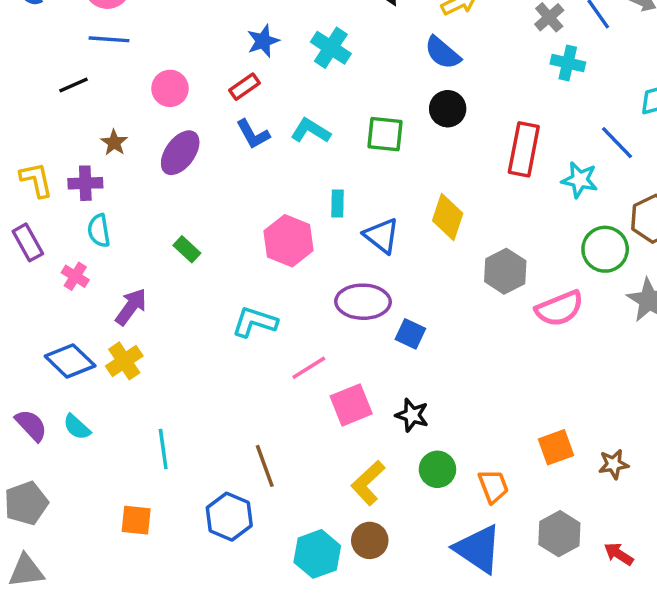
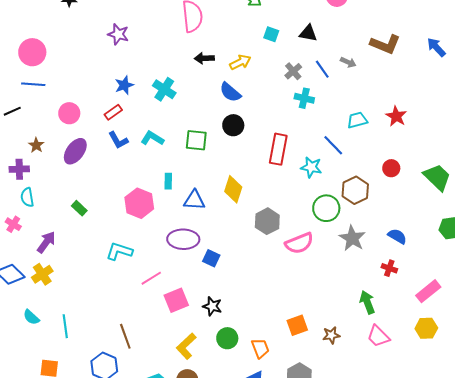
blue triangle: (382, 236) -> (194, 200), turned -35
cyan semicircle: (77, 427) -> (31, 317), moved

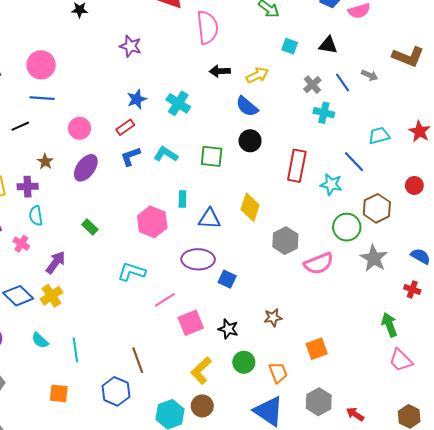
blue L-shape: (118, 140) -> (130, 156), turned 100
brown star: (331, 335) -> (273, 318), moved

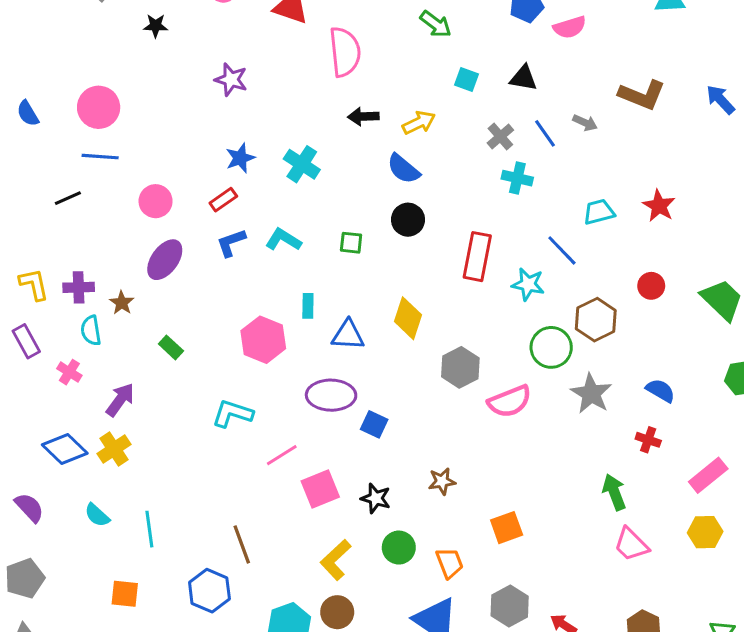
green square: (212, 156) -> (351, 243), size x0.7
brown star: (45, 162) -> (122, 303), moved

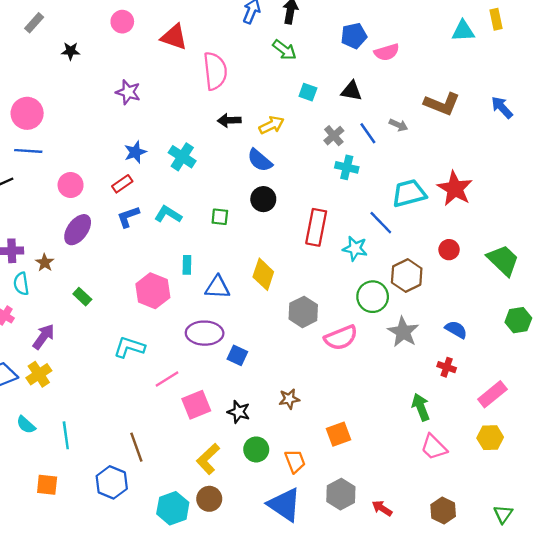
red star: (659, 206) -> (455, 189), size x1.4
cyan trapezoid: (599, 212) -> (409, 193), size x1.4

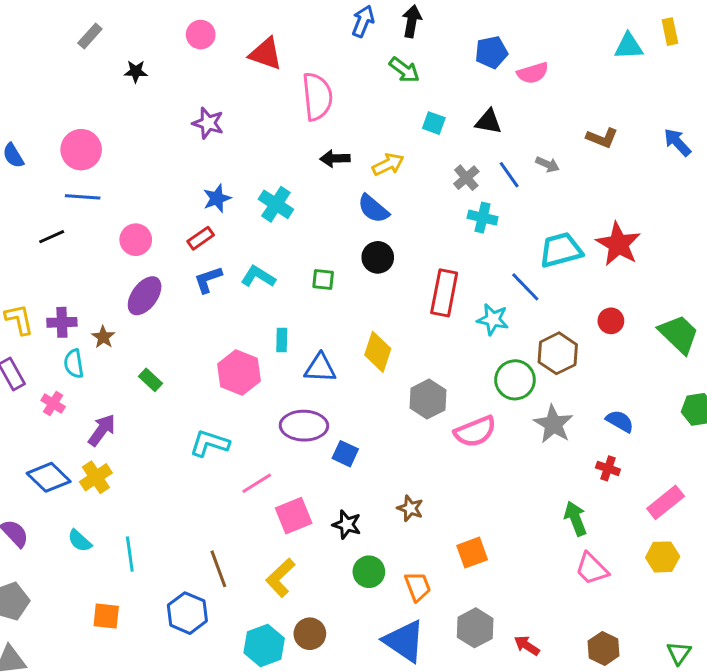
brown L-shape: (442, 104) -> (602, 138), size x0.7
brown star: (289, 399) -> (410, 508), turned 30
yellow L-shape: (208, 459) -> (280, 578), moved

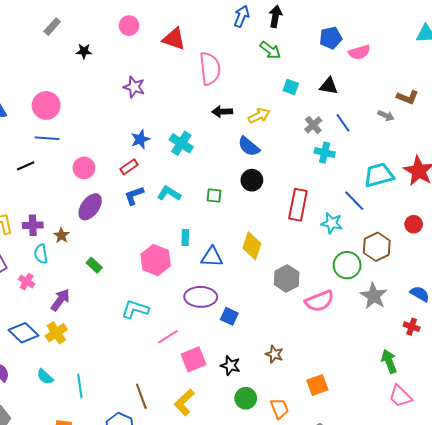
gray arrow: (547, 164) -> (386, 116), moved

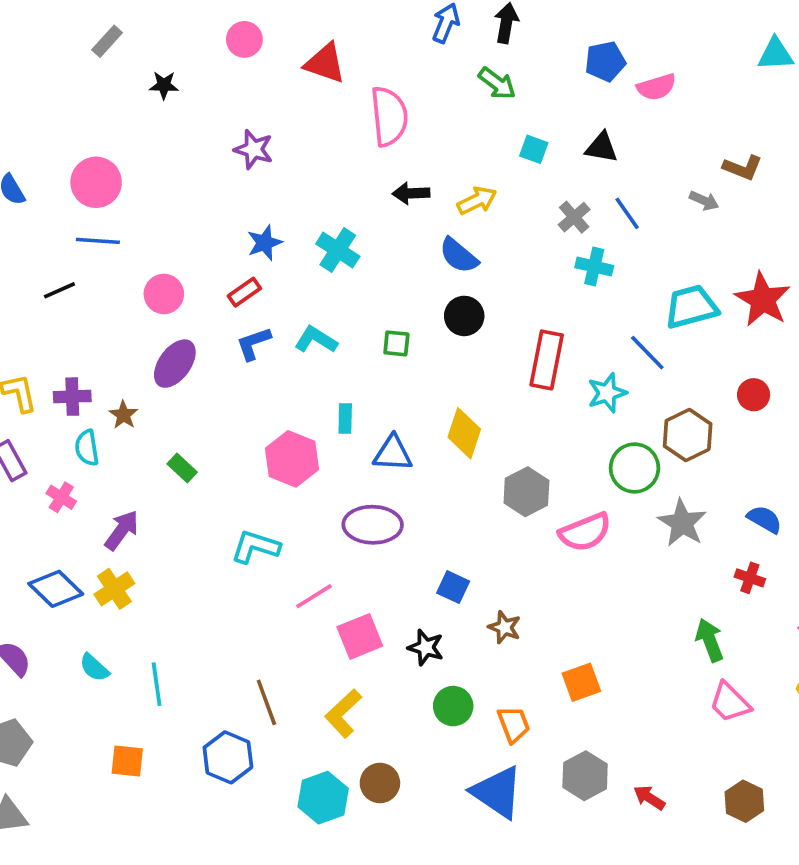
cyan star: (332, 223) -> (607, 393), turned -30
blue square: (229, 316) -> (453, 587), moved

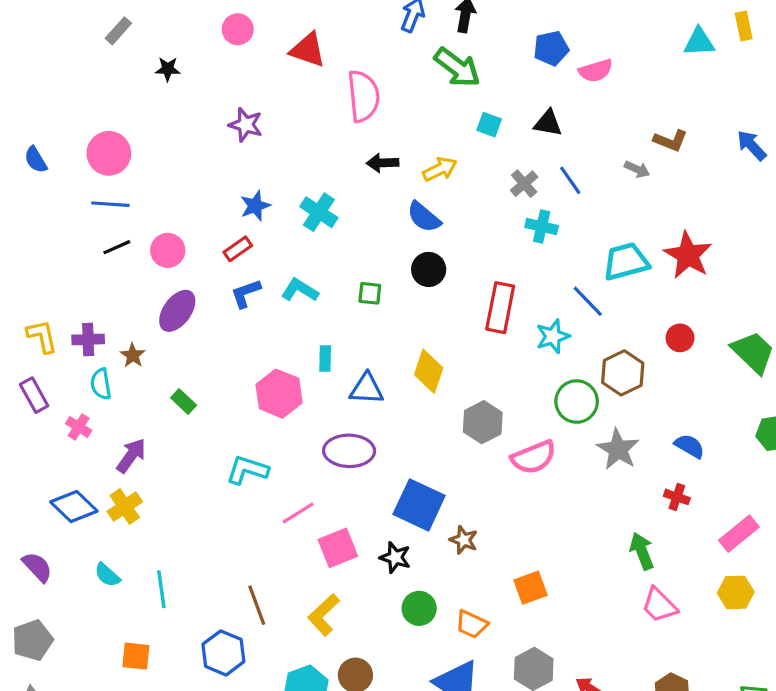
green arrow: (497, 83) -> (457, 67), size x1.4
black line: (59, 290) -> (117, 247), moved
blue square: (453, 587) -> (419, 505), size x1.8
orange trapezoid: (514, 724) -> (472, 624), turned 136

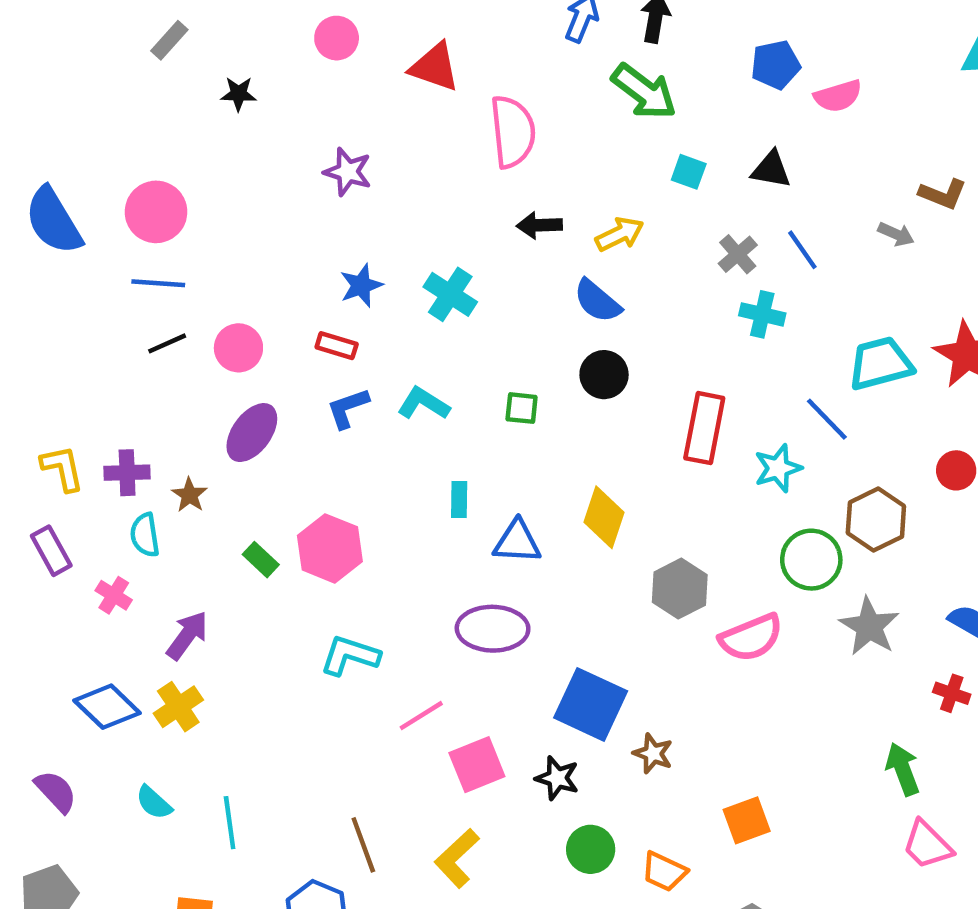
blue semicircle: (36, 160) -> (53, 221), size x1.8
red rectangle: (238, 249) -> (337, 346), turned 52
pink hexagon: (279, 394) -> (330, 548), moved

